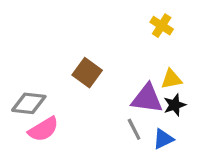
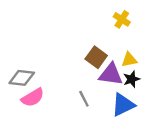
brown square: (87, 73) -> (96, 57), moved
gray line: (134, 129) -> (84, 99), moved
blue triangle: (163, 139) -> (123, 105), size x1.5

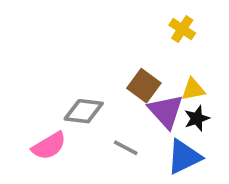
purple triangle: (111, 74) -> (166, 111), turned 40
gray diamond: (22, 78) -> (84, 111), moved
gray line: (84, 99) -> (126, 148), turned -35

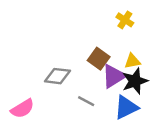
purple triangle: (166, 111) -> (114, 76), turned 40
black star: (197, 118) -> (135, 81), size x1.5
pink semicircle: (49, 146) -> (22, 109), moved

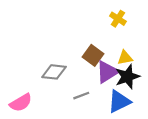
gray line: (86, 101) -> (81, 96), turned -49

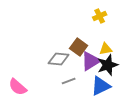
yellow cross: (118, 19) -> (100, 16), turned 32
gray diamond: (54, 72) -> (59, 59), moved
pink semicircle: (21, 103) -> (18, 87), turned 72

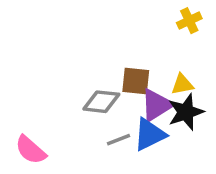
yellow cross: (100, 16) -> (189, 21), moved
brown square: (79, 47) -> (136, 81), turned -30
blue triangle: (101, 86) -> (150, 134), moved

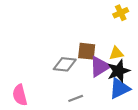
blue triangle: (150, 134) -> (120, 88), moved
gray line: (119, 140) -> (76, 98), moved
pink semicircle: (31, 150) -> (20, 95), turned 35

